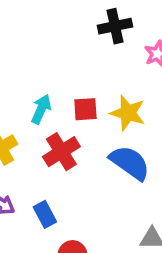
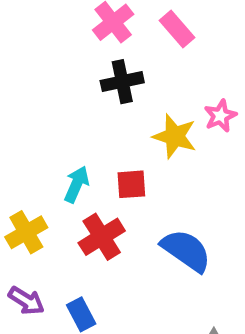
black cross: (115, 26) -> (122, 82), moved
yellow star: (128, 113) -> (175, 136), moved

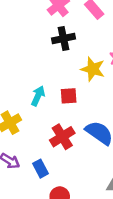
red cross: (102, 237) -> (62, 137), moved

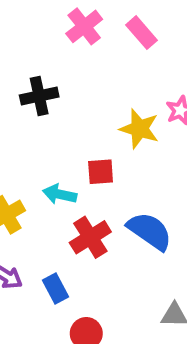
black cross: (64, 39) -> (39, 96), moved
cyan arrow: (38, 96) -> (60, 194), moved, turned -102

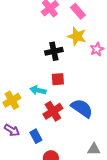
black cross: (39, 96) -> (54, 51), moved
yellow star: (139, 129) -> (77, 36), moved

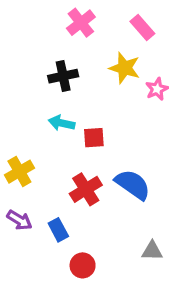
pink rectangle: (78, 11) -> (142, 28), moved
black cross: (54, 51) -> (63, 76), moved
cyan arrow: (38, 90) -> (62, 123), moved

